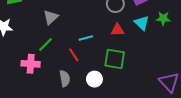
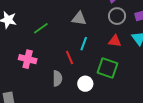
gray triangle: (51, 17) -> (79, 19), moved, turned 42
cyan line: (86, 38) -> (84, 44), turned -64
green line: (46, 44) -> (41, 28), moved

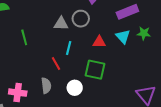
gray circle: (117, 16) -> (81, 19), moved
green line: (41, 28) -> (24, 37), turned -63
pink cross: (28, 59) -> (18, 93), moved

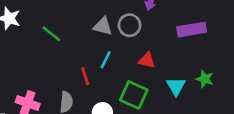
green star: (144, 33) -> (205, 79), moved
cyan triangle: (123, 36) -> (176, 86), moved
green line: (24, 37) -> (51, 34), turned -49

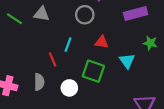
gray triangle: (103, 26) -> (42, 14), moved
green line: (51, 34) -> (14, 19), moved
green star: (205, 79) -> (150, 43), moved

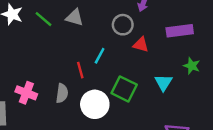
red triangle: (102, 42) -> (141, 45), moved
white circle: (69, 88) -> (95, 104), size x1.5

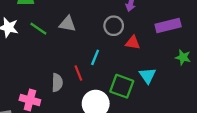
cyan triangle: (163, 83) -> (148, 76), moved
gray semicircle: (62, 93) -> (57, 83), moved

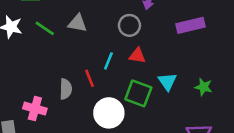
red triangle: (133, 43) -> (137, 56), moved
green star: (183, 57) -> (204, 87), moved

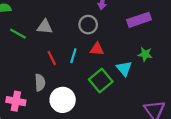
red line: (90, 78) -> (52, 58), moved
green star: (204, 87) -> (145, 54), moved
green square: (138, 93) -> (101, 81), turned 35
white circle: (109, 113) -> (63, 100), moved

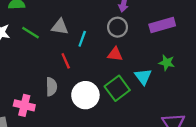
gray circle: (88, 25) -> (118, 27), moved
cyan line: (73, 56) -> (82, 39), moved
white circle: (63, 100) -> (85, 95), moved

